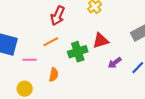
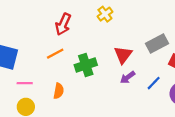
red triangle: (101, 41) -> (123, 55), moved, turned -36
pink line: (30, 60) -> (25, 83), moved

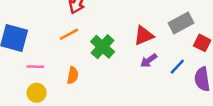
red triangle: (123, 55) -> (144, 35), turned 30
green cross: (86, 65) -> (103, 47), turned -30

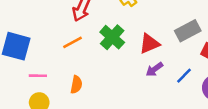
green cross: (103, 47) -> (112, 37), moved

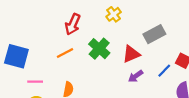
gray rectangle: (188, 31) -> (154, 34), moved
blue line: (184, 76) -> (164, 71), moved

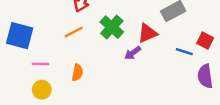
blue line: (164, 71) -> (184, 52), turned 64
purple arrow: (136, 76) -> (133, 53), moved

